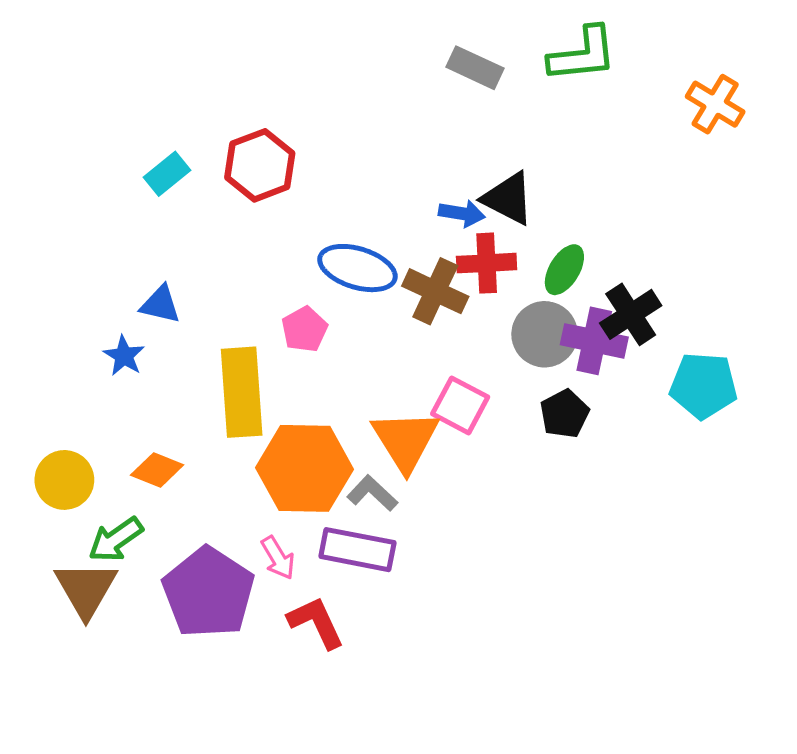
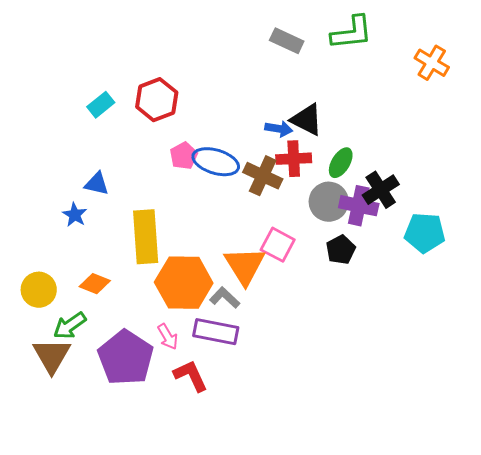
pink pentagon: (304, 329) -> (184, 156), moved

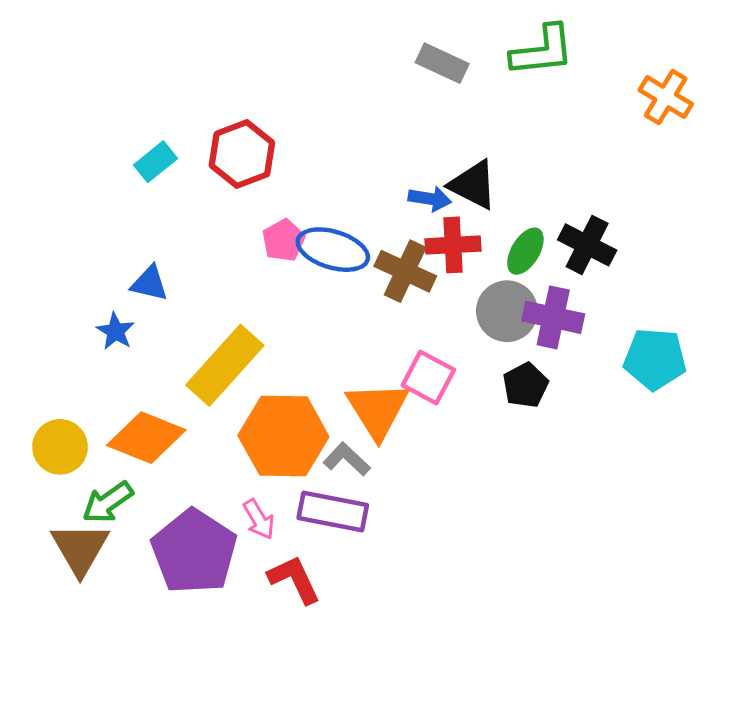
black cross: (381, 190) -> (587, 245), moved, turned -30
yellow rectangle: (146, 237) -> (225, 365), turned 46
orange diamond: (95, 284) -> (146, 438), size x1.6

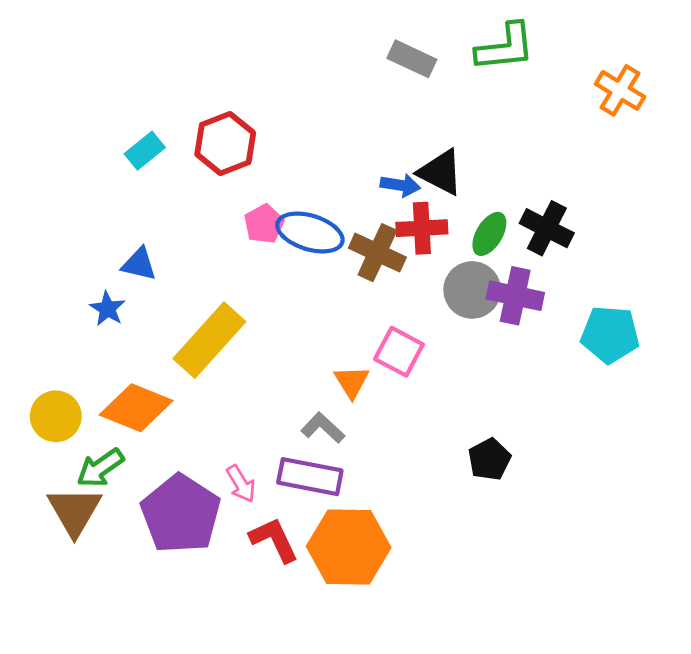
black pentagon: (525, 385) -> (489, 459), moved
orange triangle: (377, 410) -> (352, 382), size x0.6
orange hexagon: (283, 436) -> (349, 547), moved

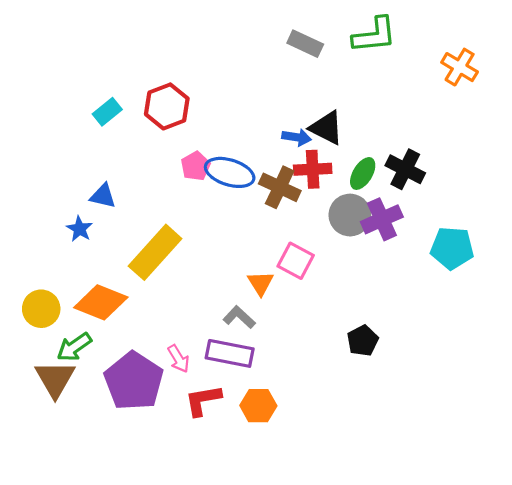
purple cross: (515, 296) -> (382, 219), turned -36
red L-shape: (274, 540) -> (203, 400), turned -75
orange hexagon: (349, 547) -> (258, 406), size x0.6

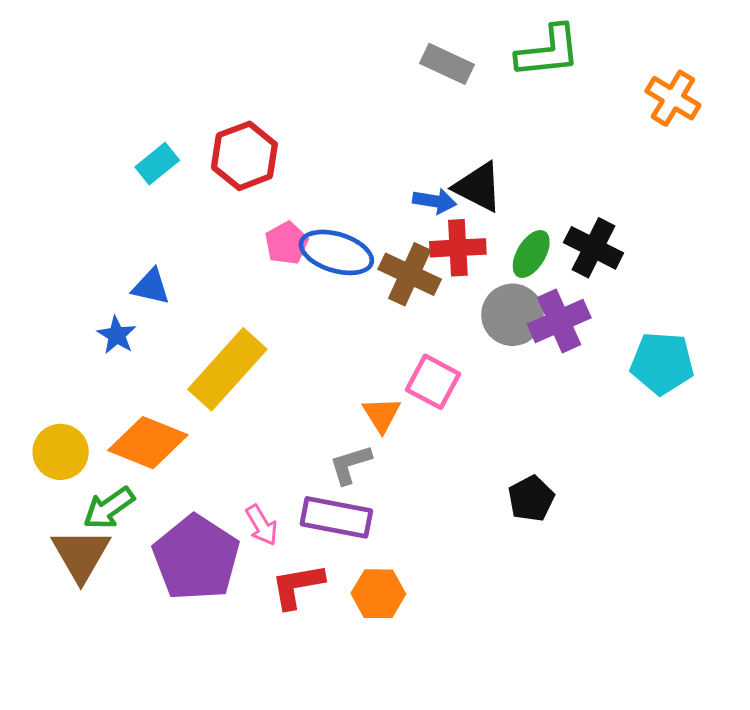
gray L-shape: (239, 317) -> (350, 464), turned -60

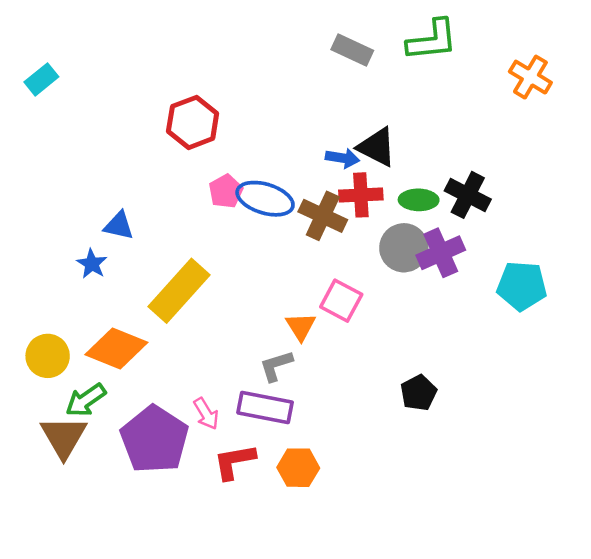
cyan rectangle: (157, 164) -> (41, 79), moved
green ellipse: (531, 254) -> (419, 200), turned 60

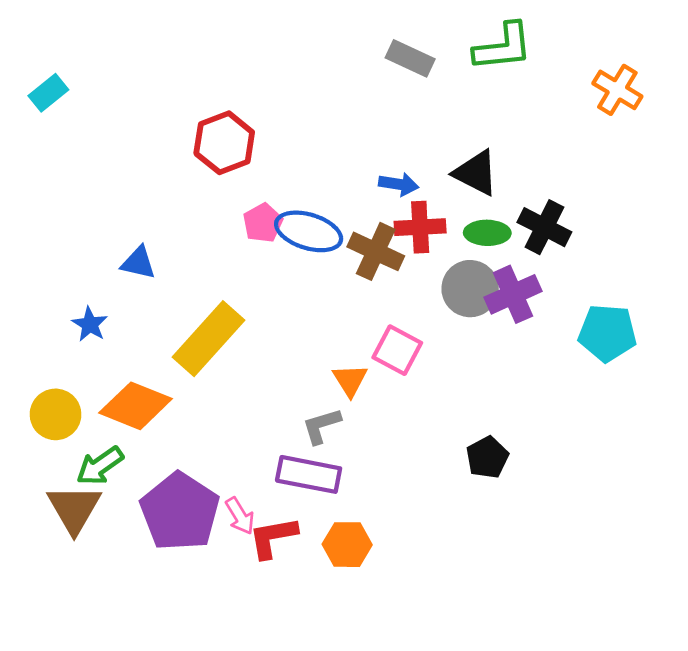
black triangle: (377, 147) -> (476, 173), moved
blue star: (92, 264) -> (90, 324), moved
pink arrow: (206, 414) -> (240, 516), moved

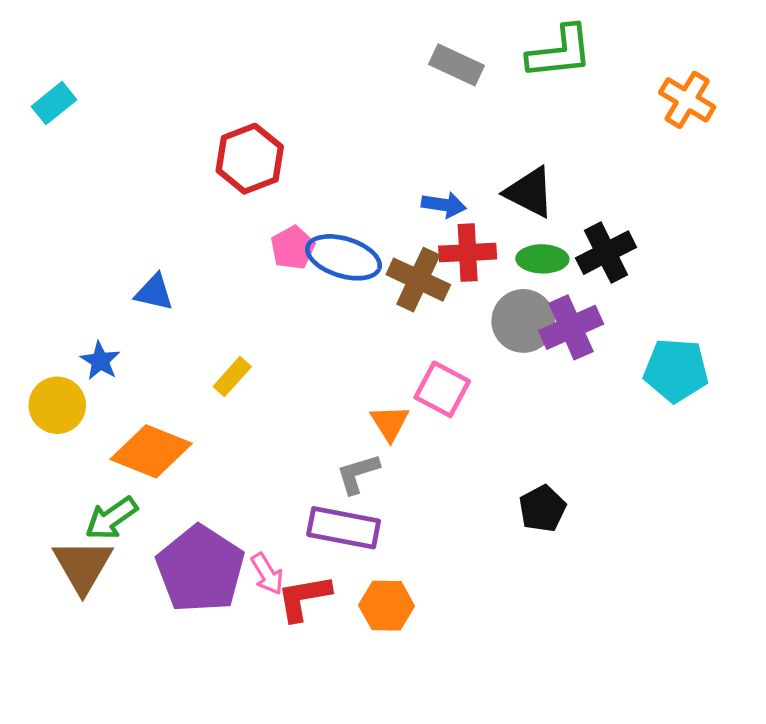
black cross: (544, 227) -> (606, 253), turned 36
yellow rectangle: (208, 339) -> (232, 377), size x0.5
yellow circle: (56, 414) -> (57, 405), moved

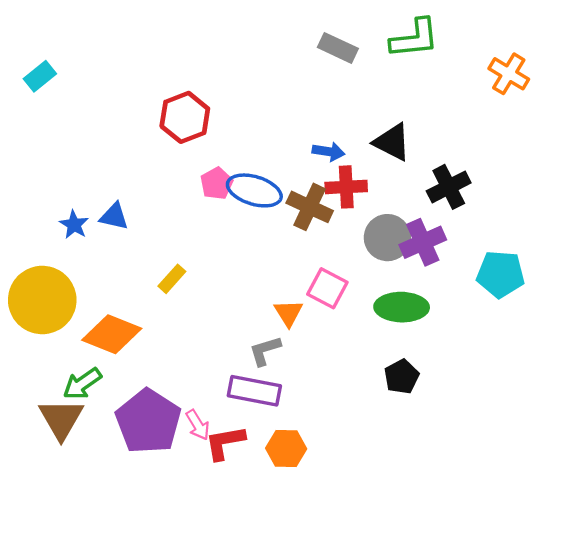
green ellipse: (542, 259) -> (402, 307), moved, size x1.4
blue star: (100, 361) -> (74, 225), moved
yellow circle: (57, 405) -> (42, 300), size x1.6

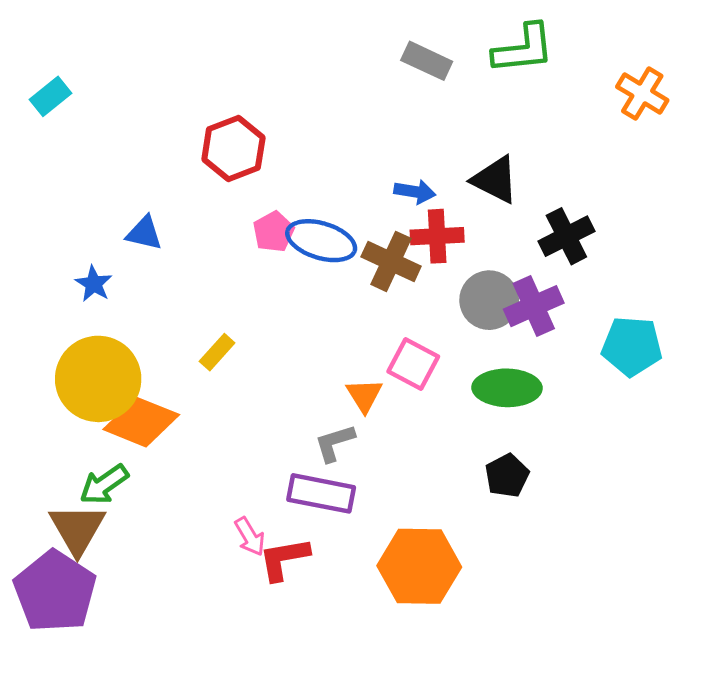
blue triangle: (114, 216) -> (144, 233), moved
yellow circle: (42, 300) -> (98, 379), moved
purple pentagon: (148, 421) -> (55, 592), moved
orange hexagon: (286, 448) -> (419, 566), moved, size x1.6

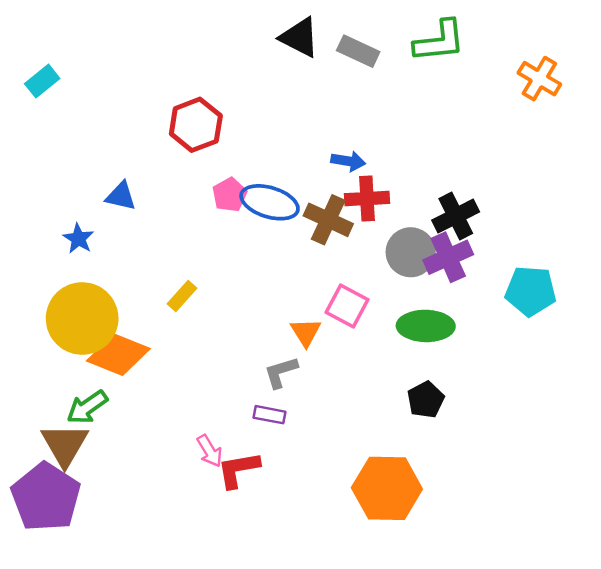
black triangle: (495, 180) -> (300, 37), moved
black cross: (566, 236) -> (456, 216), moved
purple rectangle: (321, 493) -> (270, 415), size x0.6
orange hexagon: (419, 566) -> (387, 488), moved

